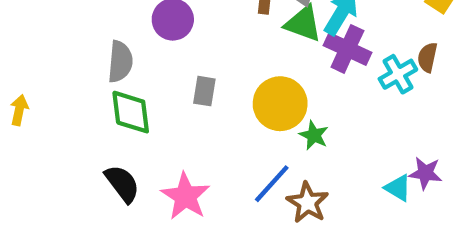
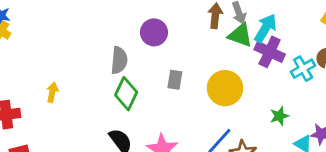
green diamond: (131, 112) -> (126, 94), turned 32
green star: (314, 135) -> (279, 116), moved, turned 30

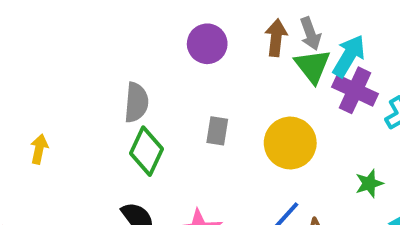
purple circle: (154, 32) -> (207, 44), moved
green triangle: (240, 35) -> (312, 66), turned 32

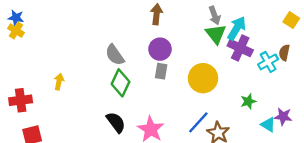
brown arrow: (276, 38) -> (157, 14), moved
purple circle: (207, 44) -> (160, 49), moved
gray semicircle: (136, 102) -> (115, 55), turned 140

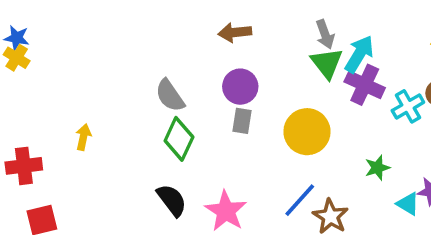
brown arrow: (157, 14) -> (235, 32), turned -102

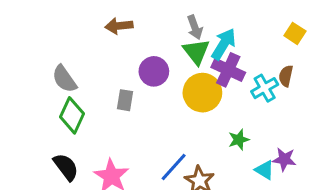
purple circle: (240, 87) -> (154, 71), moved
yellow circle: (307, 132) -> (202, 93), moved

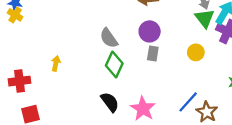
purple circle: (154, 71) -> (150, 31), moved
yellow circle: (202, 93) -> (196, 52), moved, size x0.6

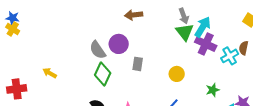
purple circle: (150, 31) -> (119, 44), moved
yellow circle: (196, 52) -> (177, 74), moved
yellow arrow: (56, 63) -> (50, 73), turned -72

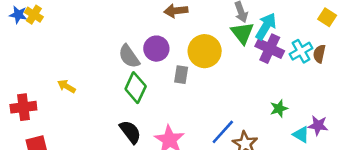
yellow cross: (13, 29) -> (34, 15), moved
cyan cross: (230, 56) -> (301, 51), moved
yellow circle: (177, 74) -> (205, 51), moved, size x1.6

